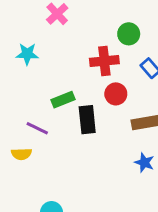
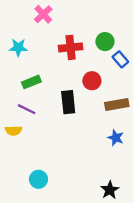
green circle: (129, 34) -> (105, 42), moved
red cross: (104, 61) -> (71, 47), moved
green rectangle: (63, 100) -> (31, 82), moved

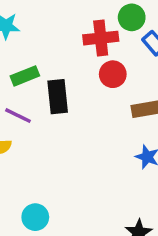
red cross: (71, 47) -> (101, 38), moved
black rectangle: (68, 102) -> (58, 97), moved

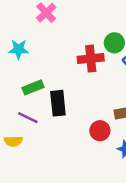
red circle: (113, 74) -> (100, 131), moved

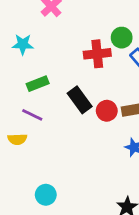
black rectangle: (58, 103) -> (80, 100), moved, turned -30
red circle: (100, 131) -> (107, 111), moved

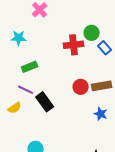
black rectangle: (80, 100) -> (45, 102), moved
yellow semicircle: (17, 139) -> (15, 108), turned -32

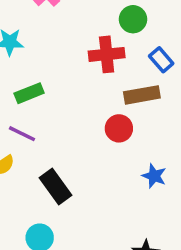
green circle: (92, 33) -> (133, 19), moved
brown rectangle: (102, 86) -> (142, 95), moved
black rectangle: (45, 102) -> (56, 187), moved

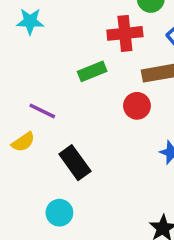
green rectangle: (29, 93) -> (92, 71), moved

